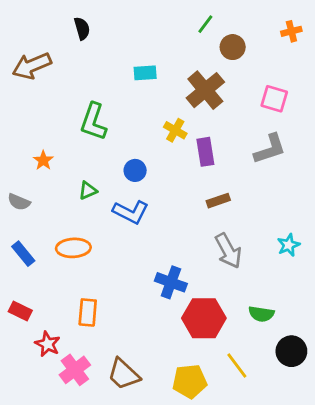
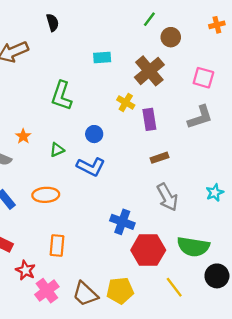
orange star: (43, 160) -> (23, 136), moved
green semicircle: (261, 314) -> (193, 247), size x1.6
yellow pentagon: (190, 381) -> (120, 291), moved

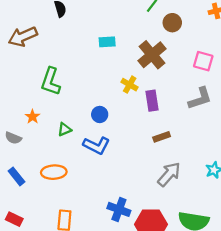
green L-shape: (62, 96) -> (51, 81), moved
gray arrow: (167, 197) -> (169, 174), turned -110
blue cross: (122, 222) -> (119, 209), moved

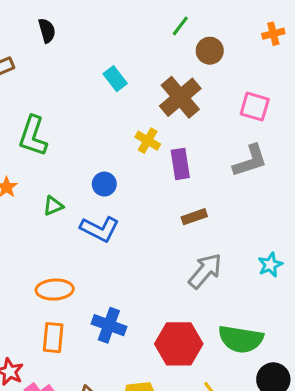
cyan rectangle: (107, 42) -> (115, 79), turned 56
orange ellipse: (54, 172) -> (55, 290), moved
blue cross: (119, 209) -> (109, 325), moved

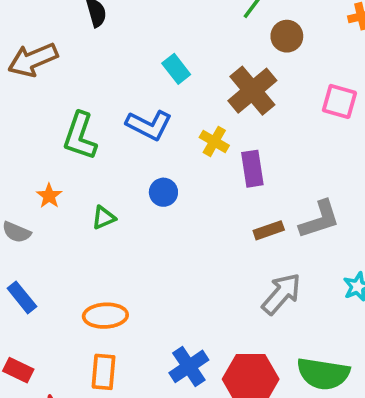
gray L-shape: (250, 161) -> (320, 219), moved
blue L-shape: (100, 229) -> (149, 125), moved
blue cross: (109, 325) -> (189, 366), moved, turned 36

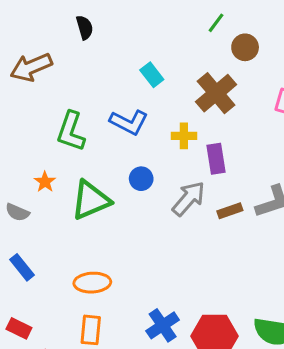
yellow cross: (214, 141) -> (184, 136), turned -30
green triangle: (104, 218) -> (91, 200), size x2.0
gray arrow: (281, 294) -> (189, 199), moved

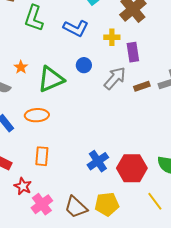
green L-shape: (71, 131) -> (34, 18), moved
orange ellipse: (92, 283) -> (37, 115), moved
orange rectangle: (91, 330) -> (42, 156), moved

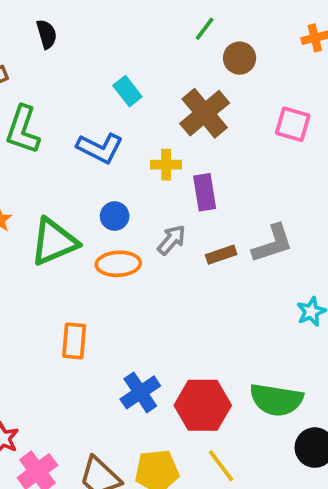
gray arrow: (115, 78) -> (172, 240), size x0.7
orange ellipse: (37, 115) -> (118, 264), moved
orange rectangle: (42, 156) -> (74, 341), moved
yellow line: (155, 201) -> (221, 466), moved

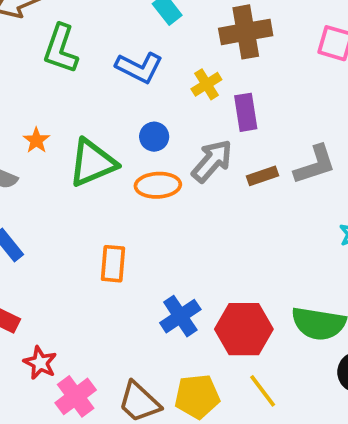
brown cross: (205, 113) -> (246, 32), turned 30
yellow cross: (166, 165) -> (206, 84), turned -32
gray arrow: (172, 240) -> (212, 161), size x1.4

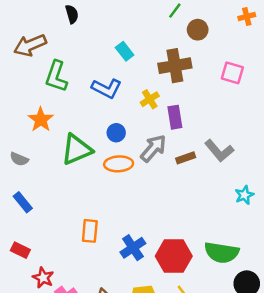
orange star: (36, 140) -> (41, 120), moved, size x1.5
gray L-shape: (315, 165) -> (219, 151), turned 68
orange rectangle: (113, 264) -> (90, 231), moved

